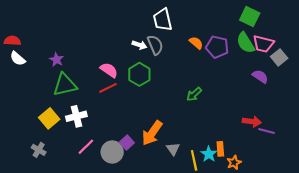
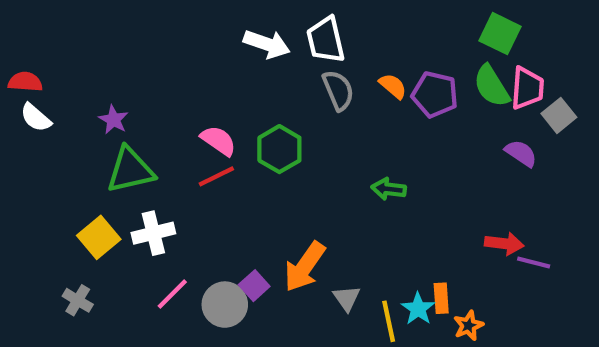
pink trapezoid: (263, 44) -> (527, 88), turned -100
white arrow: (139, 45) -> (267, 44), moved, size x1.5
gray semicircle: (155, 45) -> (338, 90), moved
green arrow: (194, 94) -> (389, 189), turned 49

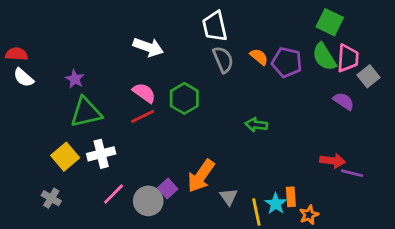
white arrow: (267, 44) -> (148, 47), moved

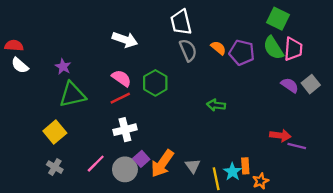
gray square: (369, 76) -> (311, 84), moved
white cross: (101, 154) -> (125, 130), moved
orange arrow: (201, 176) -> (162, 164), moved
gray cross: (51, 198) -> (55, 167), moved

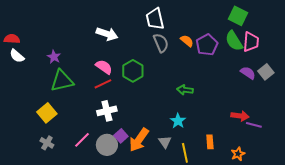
purple pentagon: (242, 53) -> (207, 45), turned 30
cyan star: (232, 172) -> (178, 121), moved
orange star: (260, 181) -> (238, 154), moved

